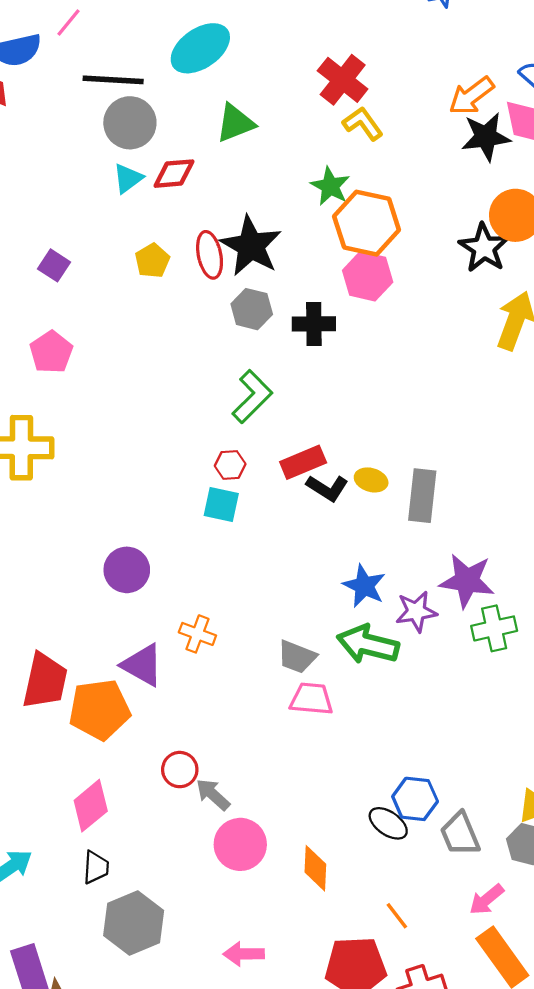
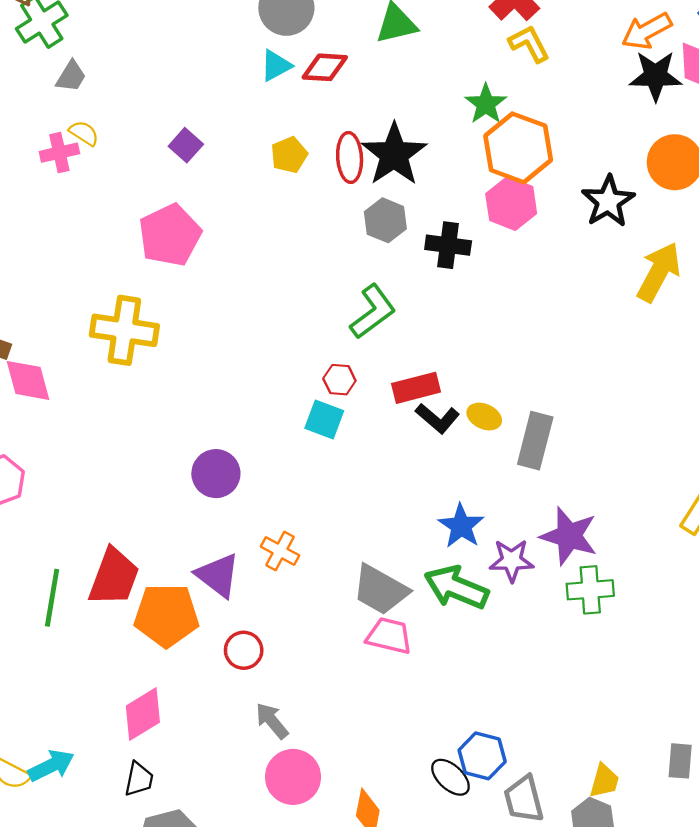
black star: (484, 248) -> (608, 201), moved
pink pentagon: (51, 352) -> (170, 235), size x1.4
gray trapezoid: (297, 657) -> (380, 590), size x1.4
red circle: (180, 770) -> (244, 650), moved

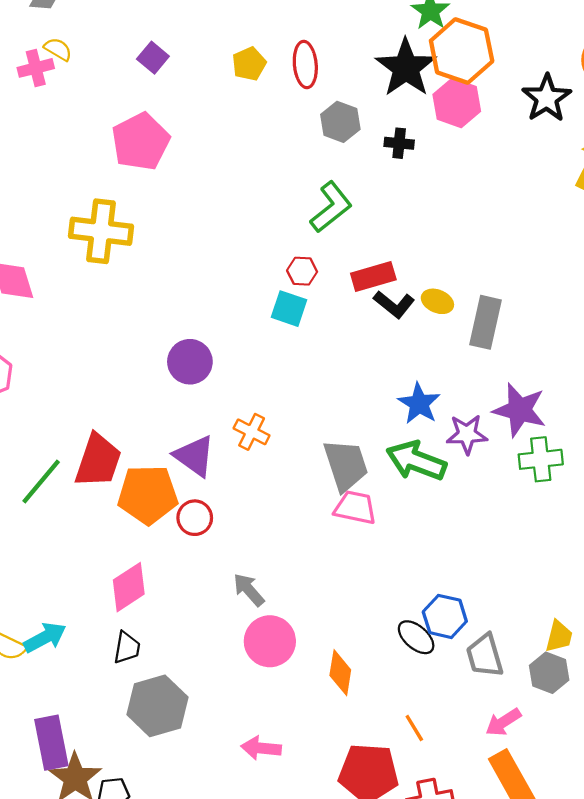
black star: (394, 154) -> (406, 68), moved
black cross: (448, 245) -> (399, 143), size x0.7
gray trapezoid: (380, 590) -> (346, 465), turned -136
green line: (52, 598) -> (41, 481), turned 32
red circle: (244, 650) -> (195, 518), moved

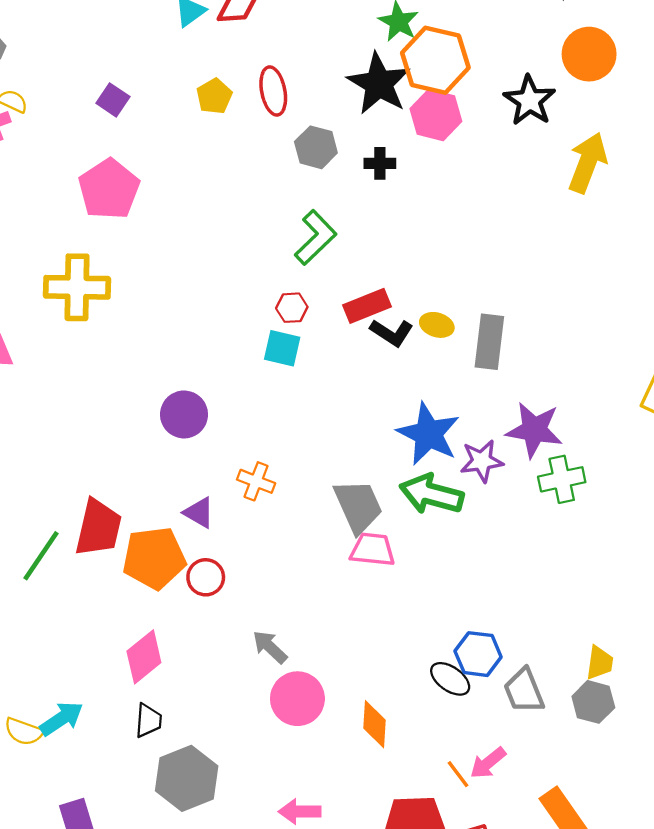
blue star: (419, 404) -> (428, 434), size x1.4
purple triangle: (195, 456) -> (199, 513), size x0.7
pink arrow: (503, 722) -> (488, 763), moved

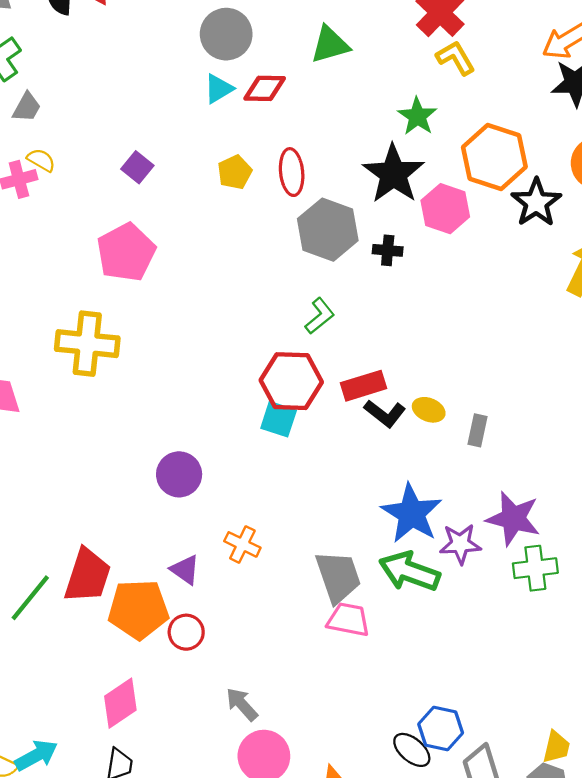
orange hexagon: (435, 60) -> (494, 157), moved
gray hexagon: (316, 147) -> (328, 230), size x1.5
green L-shape: (315, 238) -> (320, 316), size x0.7
red hexagon: (292, 308) -> (291, 381), size x2.0
gray rectangle: (489, 342) -> (478, 430), size x0.6

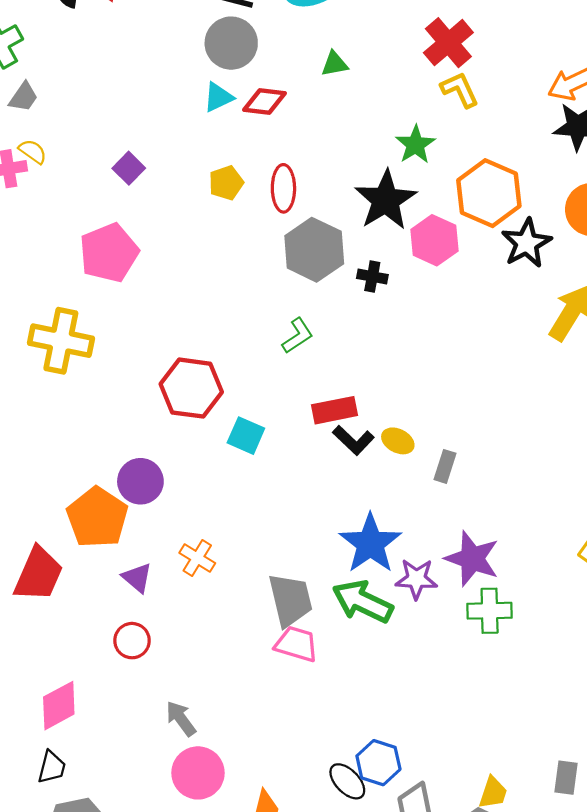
green triangle: (330, 45) -> (335, 64), size x0.7
red hexagon: (291, 381) -> (191, 388), moved
orange pentagon: (138, 609) -> (97, 517), moved, turned 30

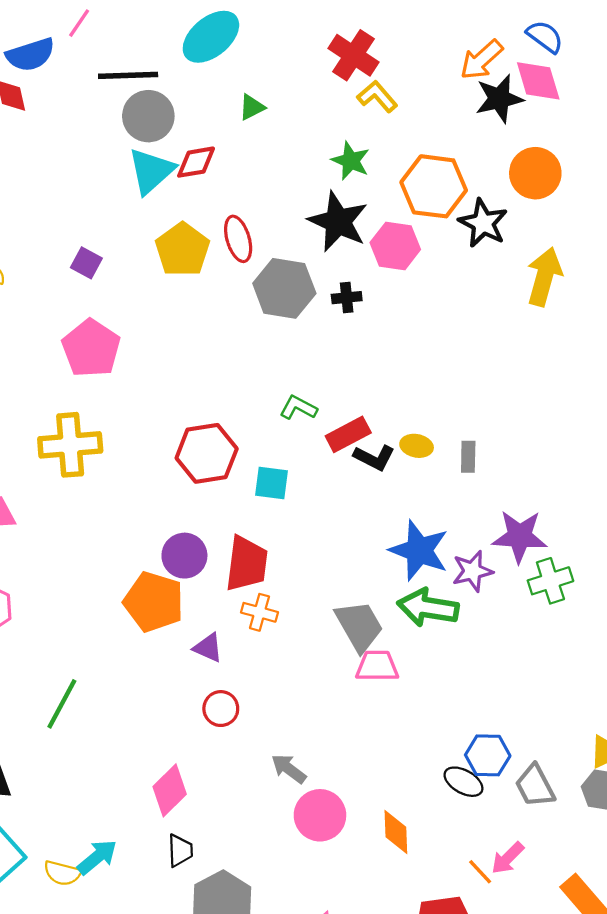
cyan triangle: (218, 97) -> (151, 171), size x1.6
yellow pentagon: (226, 183) -> (182, 250), size x1.6
green L-shape: (298, 336) -> (298, 408), moved, turned -102
red trapezoid: (38, 574) -> (247, 564), moved

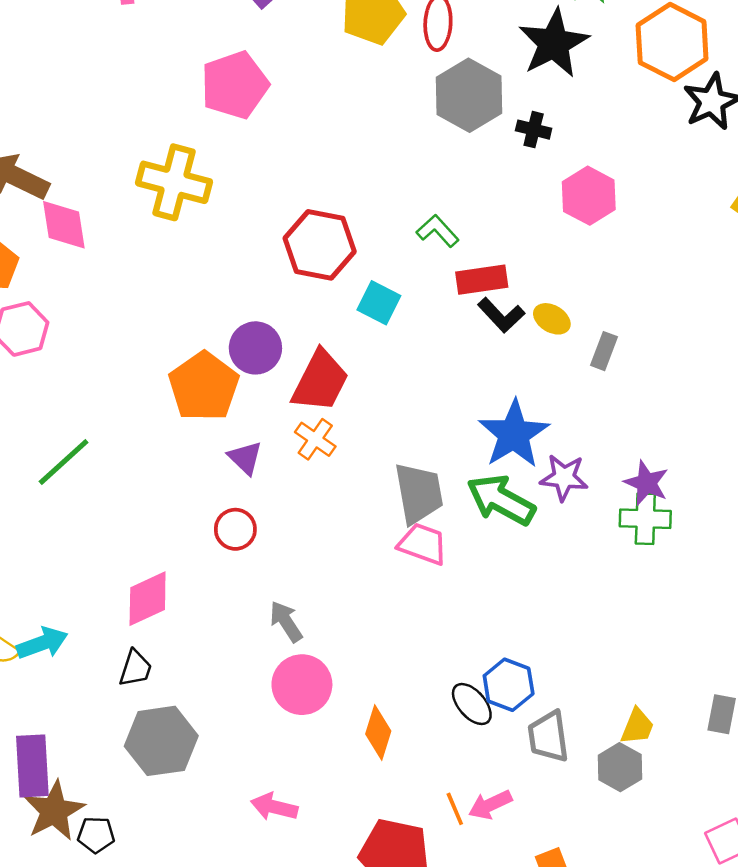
pink hexagon: (395, 246) -> (589, 196), moved
purple star: (520, 536) -> (646, 483), moved, size x0.7

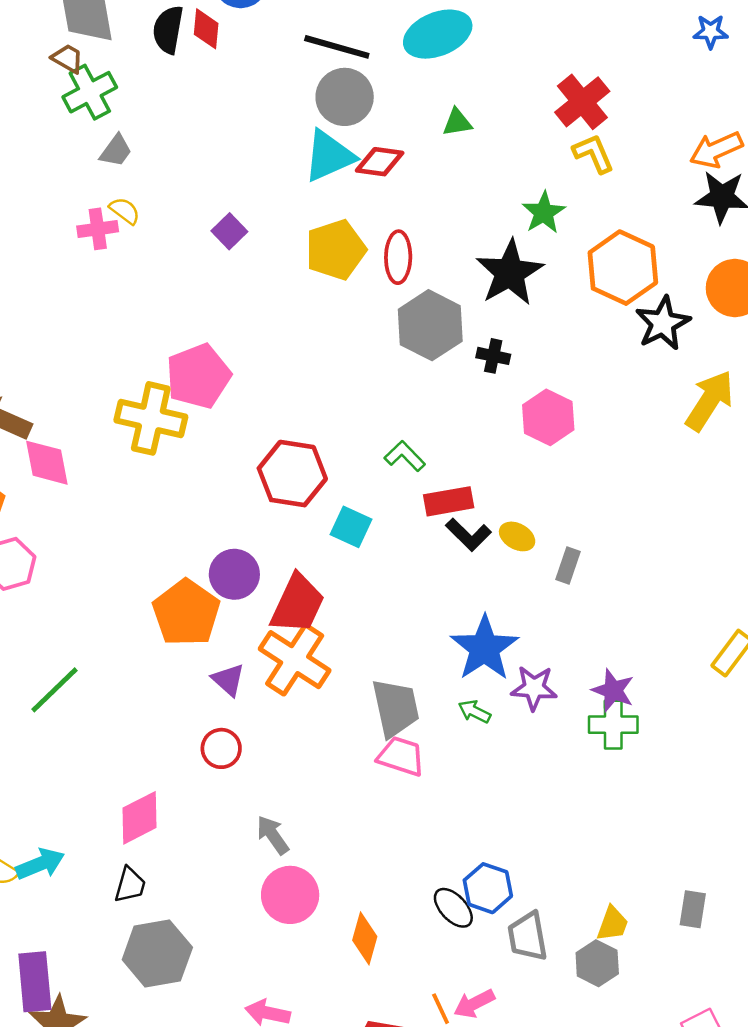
pink pentagon: (235, 85) -> (198, 376), moved
orange cross: (315, 439) -> (295, 660), size x1.8
green arrow: (501, 500) -> (474, 711), size x0.5

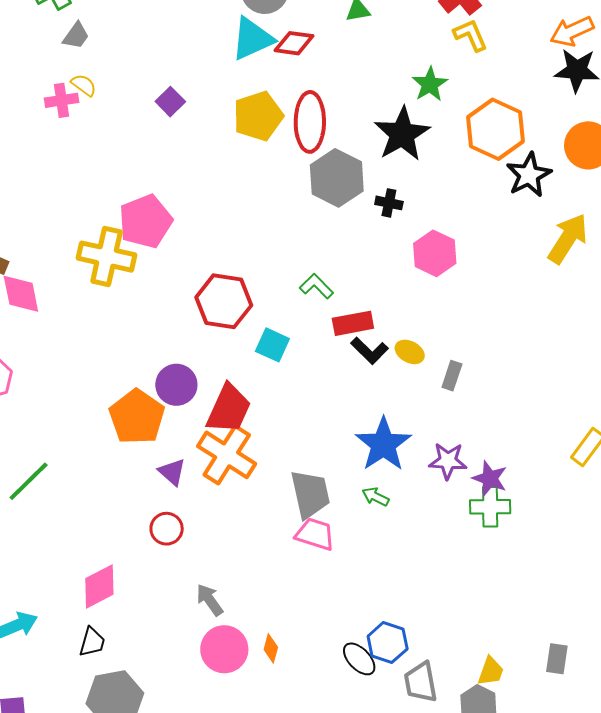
red ellipse: (398, 257) -> (310, 122), size x1.4
purple star: (534, 688) -> (448, 461), moved
orange diamond: (365, 938) -> (271, 648), moved, size x0.7

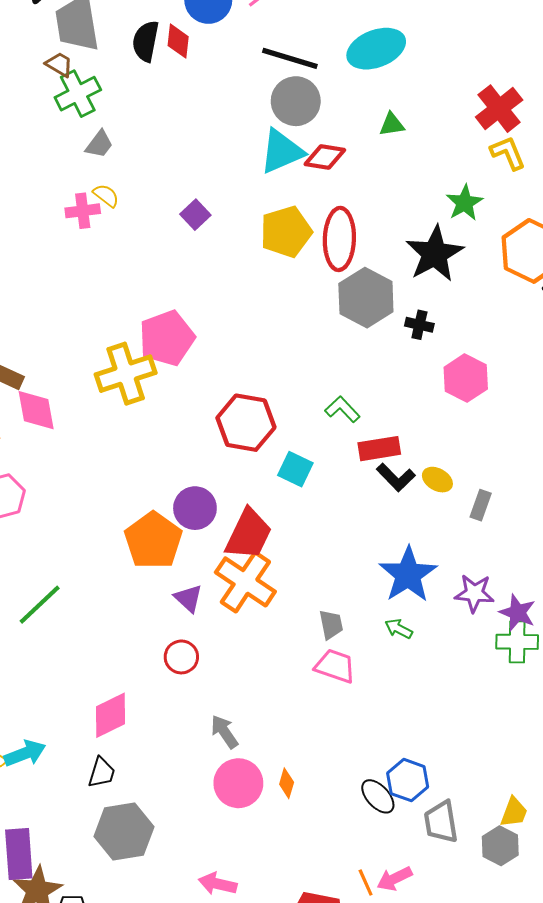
yellow cross: (107, 257) -> (126, 374), turned -32
gray trapezoid: (310, 494) -> (331, 625), size x0.6

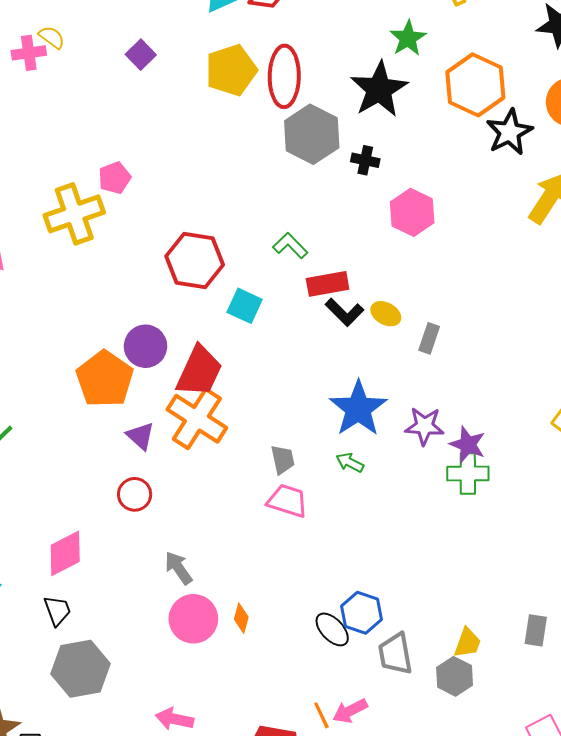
pink pentagon: (167, 338) -> (115, 178), size x0.6
black trapezoid: (102, 773) -> (57, 611), turned -36

